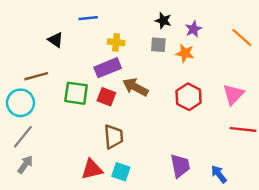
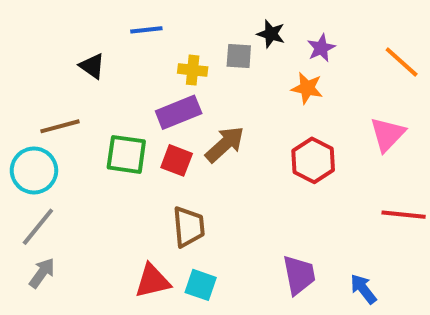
gray square: (158, 45) -> (239, 56), moved
brown arrow: (135, 87) -> (225, 144), turned 110
pink triangle: (233, 94) -> (387, 134), moved

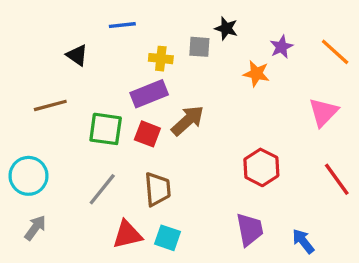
purple star: (321, 48) -> (281, 47), moved
red hexagon: (313, 160) -> (261, 167), moved
cyan circle: (34, 170) -> (28, 176), moved
red line: (404, 215) -> (337, 179), turned 48
gray line: (38, 227) -> (102, 189), moved

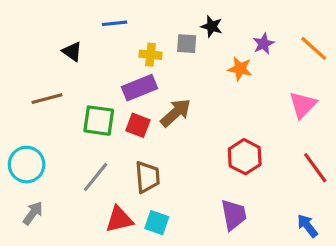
blue arrow: (303, 241) -> (307, 226), moved

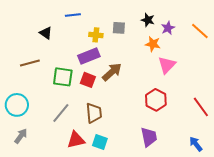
black star: (212, 26) -> (148, 20), moved
pink triangle: (303, 105) -> (167, 65), moved

